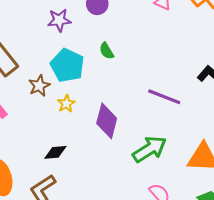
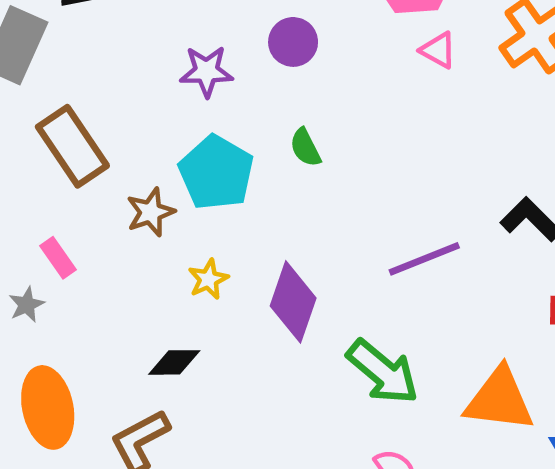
purple line: (164, 97) -> (424, 259), turned -48
yellow star: (66, 104) -> (208, 279), moved
green arrow: (150, 149) -> (383, 372), turned 68

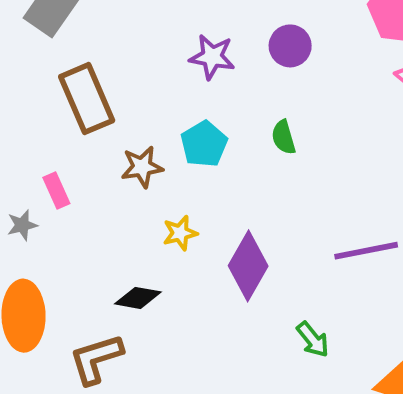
cyan pentagon: (216, 173) -> (204, 144), size x0.7
green arrow: (383, 372) -> (313, 340), size x0.6

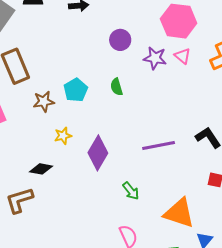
purple star: (212, 57) -> (155, 58), moved

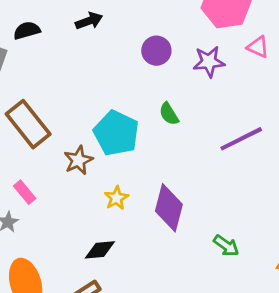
pink triangle: (183, 56) -> (258, 47), moved
cyan pentagon: (76, 90) -> (116, 133), size x1.4
purple line: (159, 145) -> (241, 139), moved

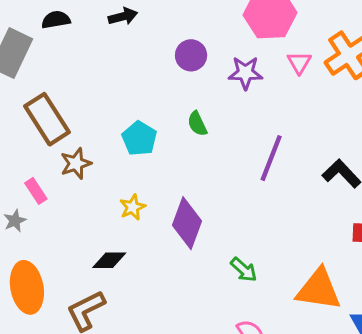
pink triangle: (258, 47) -> (299, 63), turned 30
cyan pentagon: (116, 133) -> (139, 138), size x0.7
purple line: (241, 139) -> (271, 158), turned -48
brown star: (78, 160) -> (76, 164), moved

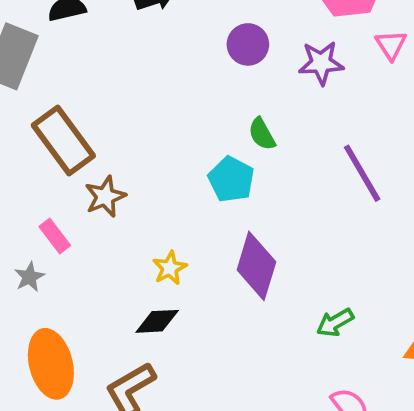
cyan pentagon: (139, 138) -> (231, 179), moved
purple line: (271, 158) -> (362, 173), turned -48
yellow star: (133, 207) -> (170, 268), moved
green arrow: (244, 270) -> (335, 323), turned 112

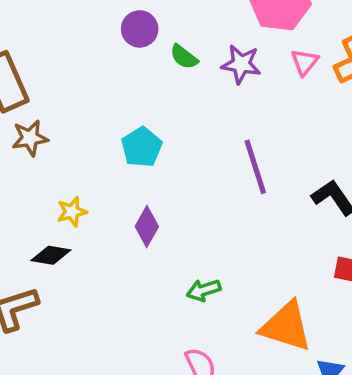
purple circle: (248, 44) -> (140, 29), moved
green semicircle: (262, 134) -> (184, 57), moved, turned -36
purple diamond: (256, 266) -> (147, 226), size x0.7

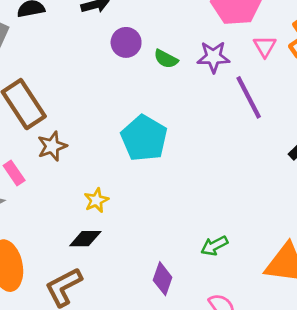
cyan pentagon: (142, 147) -> (144, 138), size x1.4
purple line: (255, 167) -> (249, 97), moved
purple diamond: (147, 226) -> (163, 279), moved

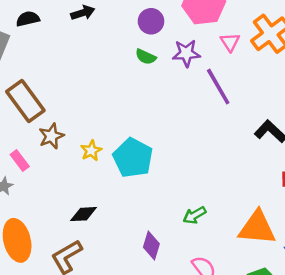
purple circle: (126, 42) -> (151, 21), moved
cyan pentagon: (144, 138) -> (133, 158), moved
yellow star: (96, 200) -> (91, 151), moved

